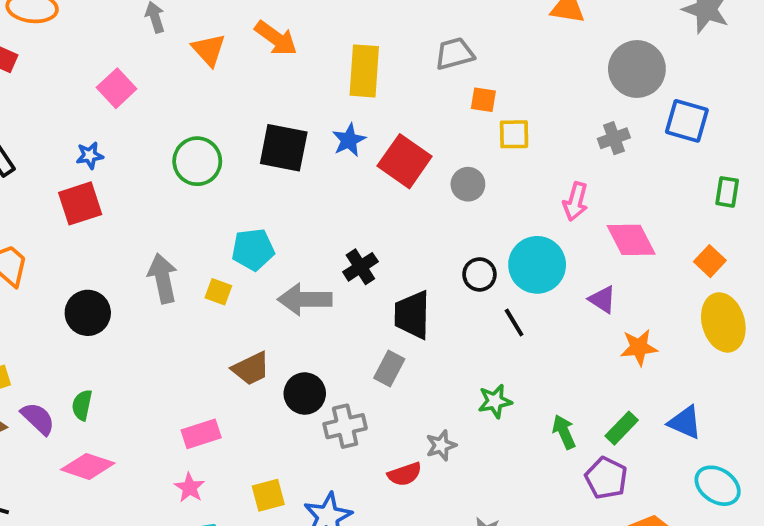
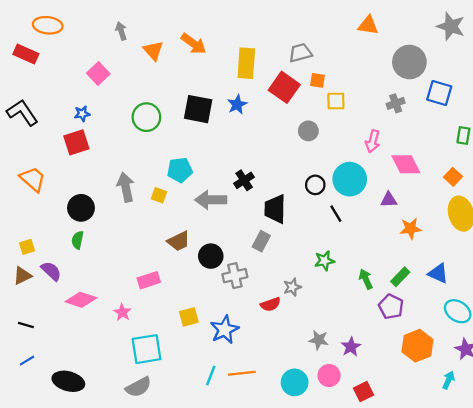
red square: (405, 161) -> (284, 87), moved
purple triangle: (602, 299) -> (389, 200), turned -36
green semicircle: (82, 405) -> (78, 240), moved
pink star: (190, 488) -> (122, 312), moved

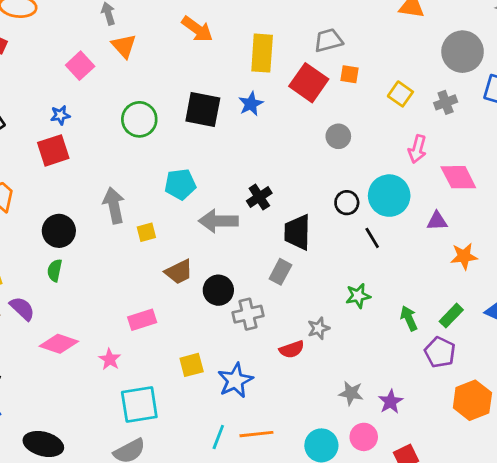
orange triangle: (153, 51) -> (124, 46), moved
yellow square: (336, 101) -> (400, 94), moved, turned 36
yellow square: (159, 195) -> (146, 232), moved, turned -35

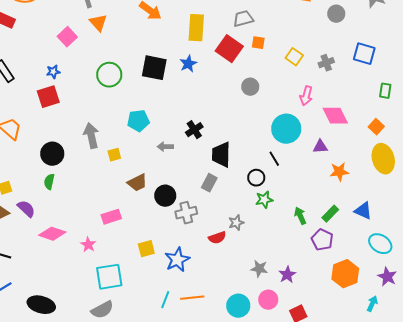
gray circle: (463, 52) -> (336, 14), moved, size x0.6
black circle: (347, 203) -> (256, 178), moved
gray arrow: (218, 221) -> (165, 147), size x0.6

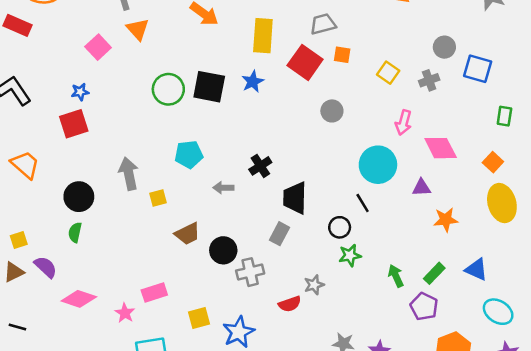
gray circle: (336, 14) -> (444, 47), moved
green circle: (109, 75) -> (168, 89), moved
pink rectangle: (111, 217) -> (154, 292), moved

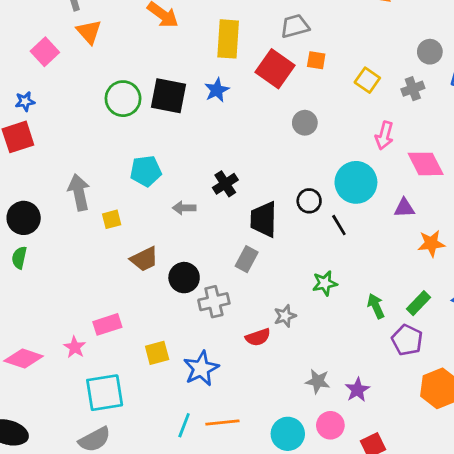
black circle: (340, 227) -> (309, 201), moved
pink diamond: (79, 299) -> (24, 359), moved

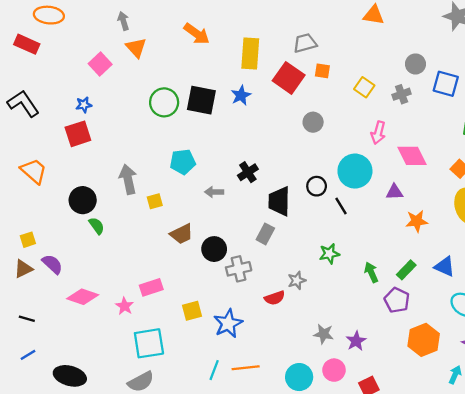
green semicircle: (19, 258) -> (97, 226), moved, turned 132
pink diamond: (24, 359) -> (83, 297), moved

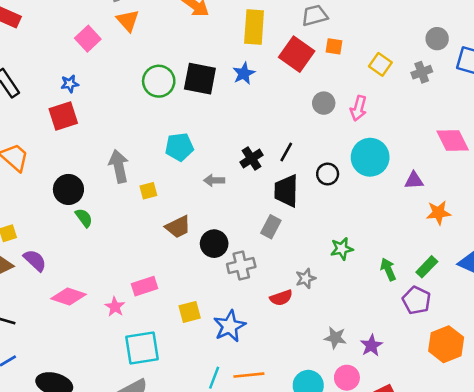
pink arrow: (378, 133) -> (358, 108), moved
pink diamond: (412, 156) -> (453, 140), moved
black line: (341, 206) -> (286, 152), moved, turned 60

